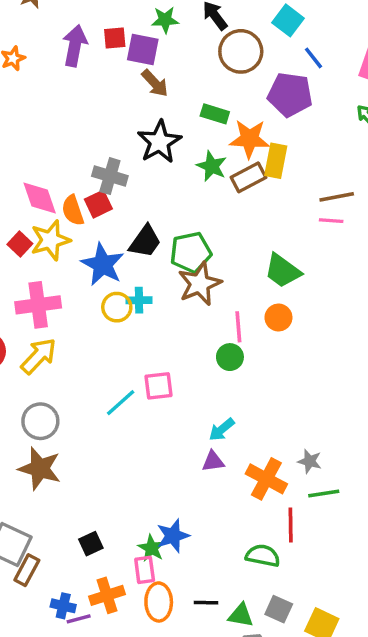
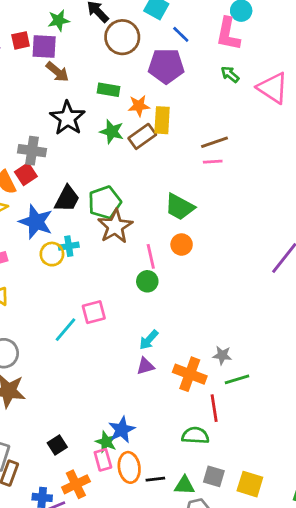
orange star: (249, 139) -> (139, 106), size x0.7
orange ellipse: (159, 602) -> (129, 467), moved

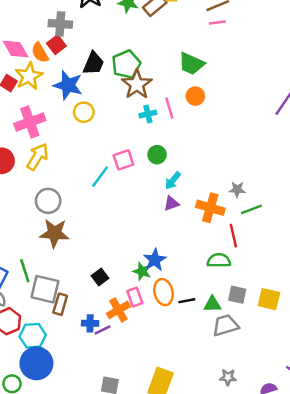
cyan cross: (69, 246) -> (148, 114), moved
green circle: (147, 281) -> (157, 155), moved
pink rectangle: (103, 460) -> (135, 297), moved

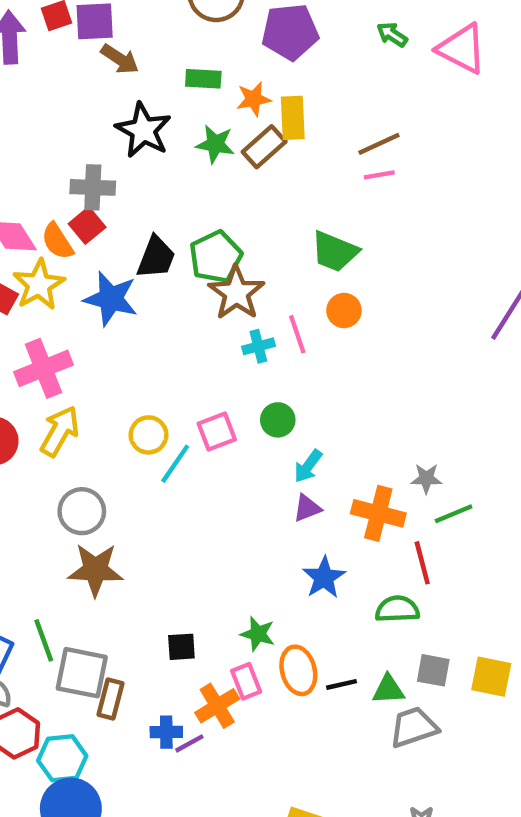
yellow circle: (84, 112) -> (149, 435), moved
blue star: (155, 260) -> (324, 578), moved
black square: (100, 277) -> (181, 647), turned 35

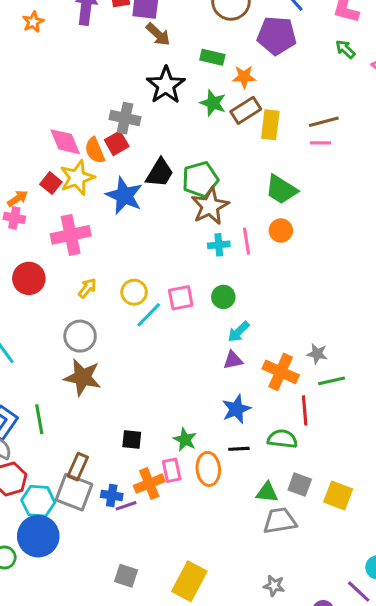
yellow rectangle: (293, 118) -> (270, 125), moved
yellow arrow: (60, 431) -> (87, 288), moved, size x0.6
gray square: (82, 673) -> (74, 492), moved
black line: (342, 684) -> (239, 449), moved

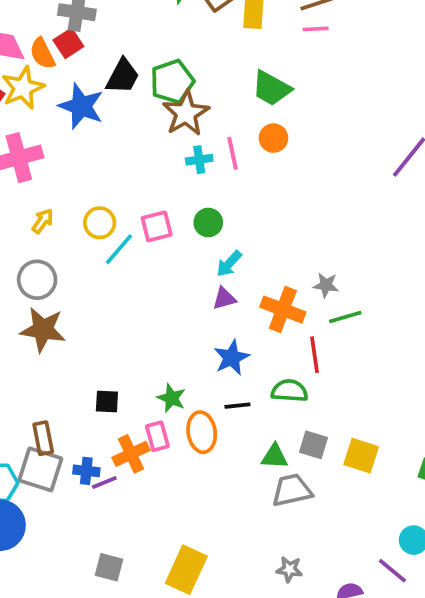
brown rectangle: (78, 467) -> (43, 438), turned -32

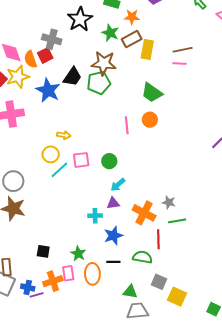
brown star: (186, 113) -> (104, 63), moved, turned 30
cyan cross: (199, 160) -> (95, 216), moved
yellow arrow: (43, 221) -> (64, 135), moved, turned 56
gray square: (314, 445) -> (159, 282), moved

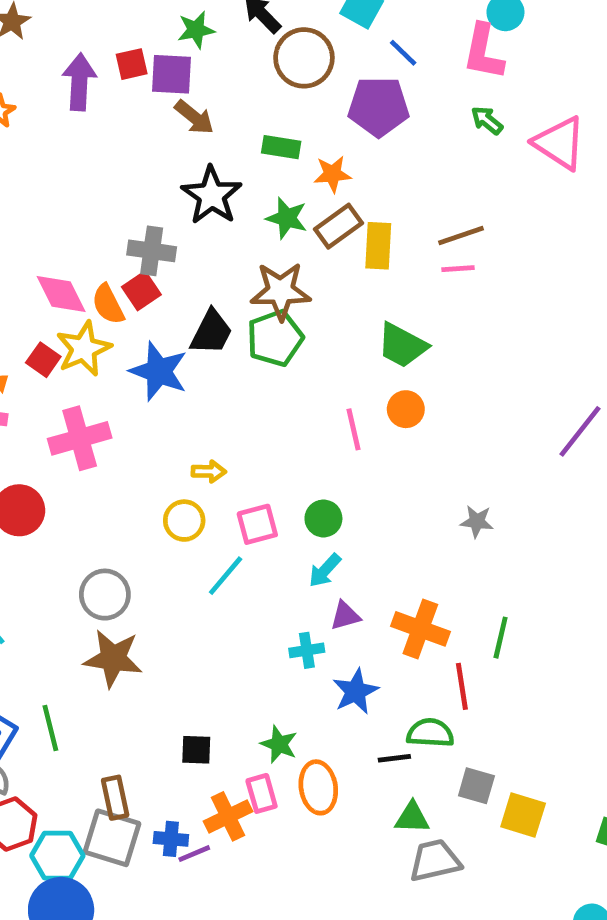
cyan line: (59, 170) -> (226, 576), moved
cyan arrow: (118, 185) -> (325, 570), moved
gray star: (169, 202) -> (477, 521), moved
green line: (177, 221) -> (501, 638), turned -60
black line: (113, 262) -> (394, 758), moved

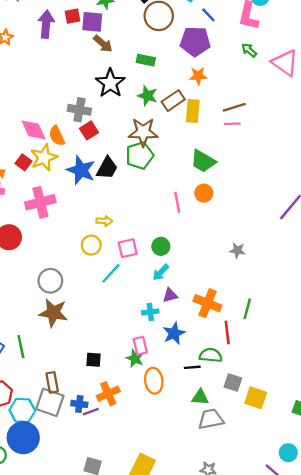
orange star: (332, 174) -> (198, 76), moved
red square: (141, 291) -> (89, 130), moved
black trapezoid: (211, 332) -> (107, 168), moved
pink rectangle: (262, 793) -> (140, 346), moved

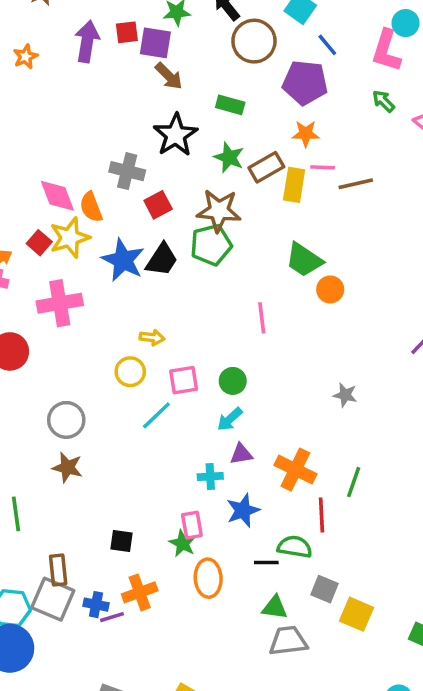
pink line: (232, 124) -> (323, 167), moved
red square: (89, 130) -> (158, 205), moved
orange circle: (204, 193) -> (330, 289), moved
brown star: (53, 313) -> (67, 468), size x0.7

